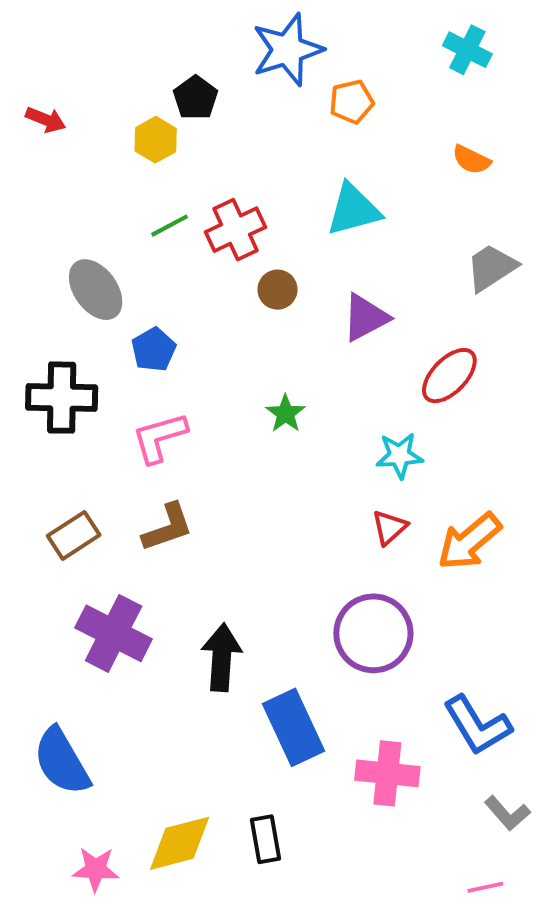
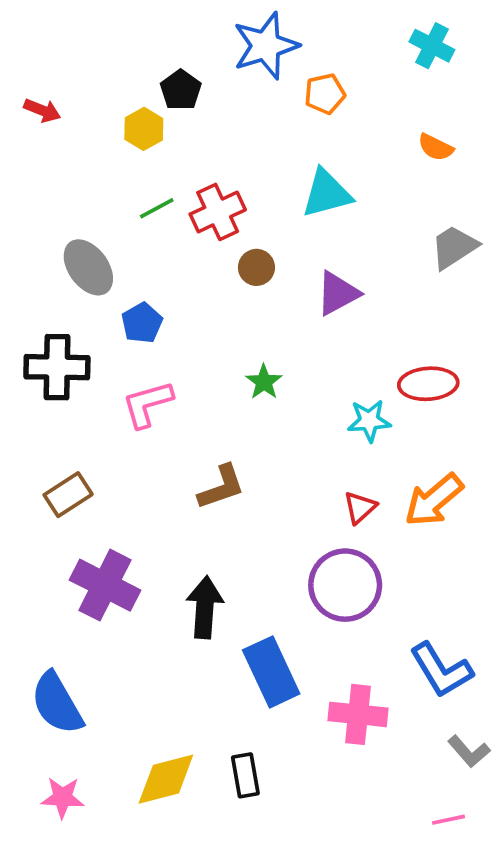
red ellipse: (449, 376) -> (428, 384), moved, turned 42
brown L-shape: (168, 527) -> (221, 487), moved
red triangle: (389, 527) -> (360, 508), moved
pink star: (96, 869) -> (63, 798), moved

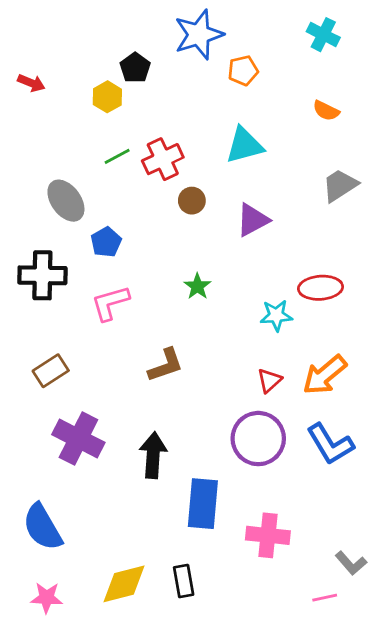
blue L-shape: (441, 670) -> (330, 444), moved
blue rectangle: (271, 672) -> (203, 504), turned 30
pink line: (449, 820) -> (325, 598), moved

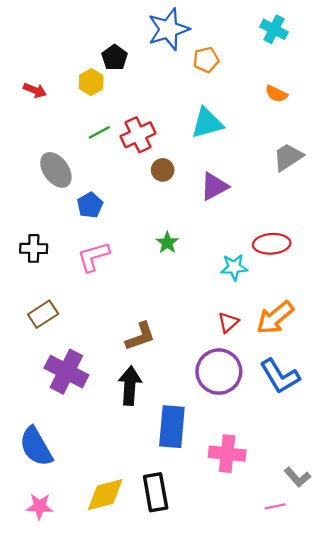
red arrow: (31, 83) -> (35, 90), moved
black cross: (42, 275) -> (34, 248), moved, size x0.7
brown L-shape: (166, 365) -> (140, 336), moved
black rectangle: (184, 581) -> (156, 492), size x1.4

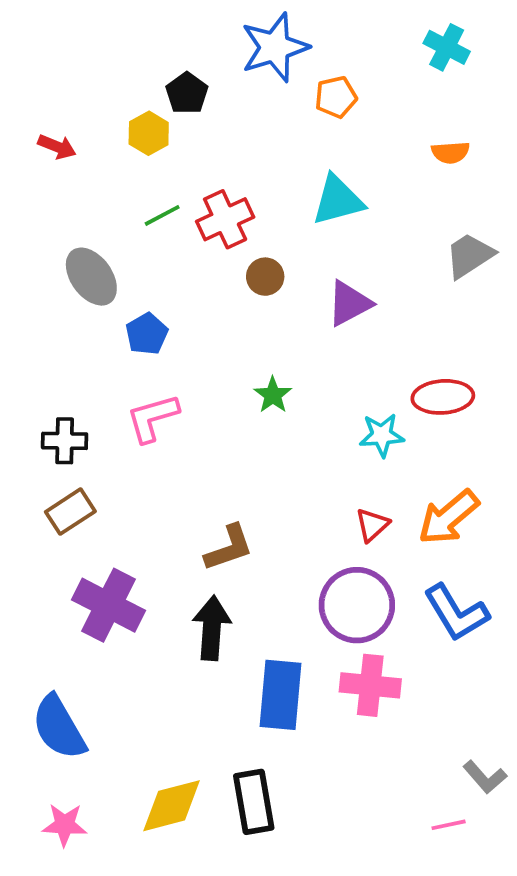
orange semicircle: (276, 94) -> (450, 152), turned -30
black cross: (34, 248) -> (65, 441), moved
pink cross: (227, 454) -> (370, 685), moved

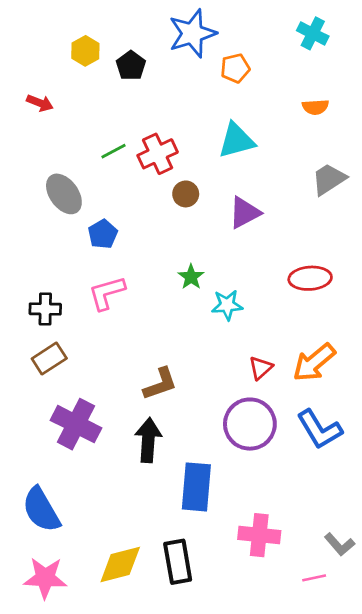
yellow hexagon: (149, 133) -> (85, 51), moved
cyan star: (382, 435) -> (227, 305), moved
pink cross: (370, 685) -> (259, 535), moved
pink star: (65, 825) -> (45, 578), size x1.4

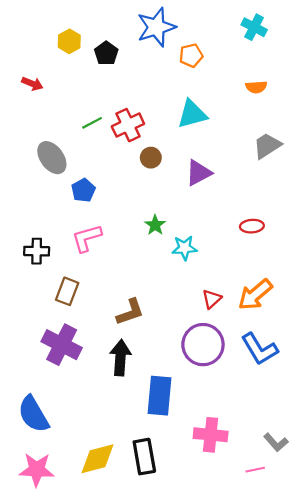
red ellipse: (310, 278) -> (252, 226), size x0.7
brown rectangle: (49, 358) -> (67, 291), moved, turned -36

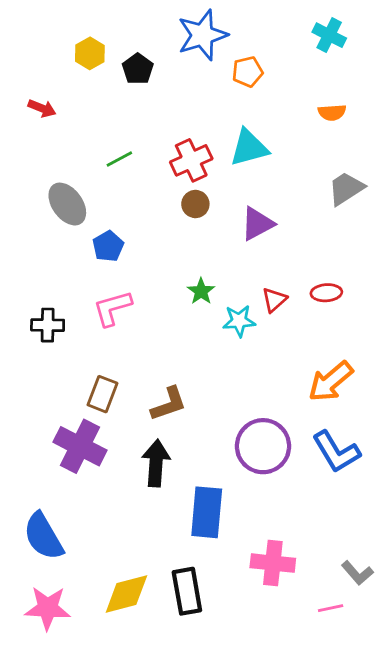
red cross: (128, 125) -> (191, 160), moved
brown rectangle: (67, 291) -> (103, 394), moved
red triangle: (212, 299) -> (274, 300), moved

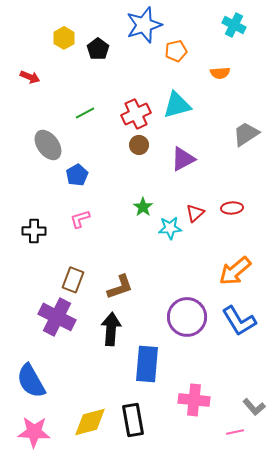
orange semicircle: (332, 113) -> (220, 73), moved
pink L-shape: (112, 308) -> (80, 219), size x0.7

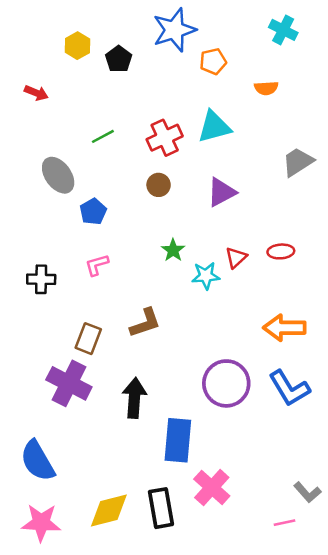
brown circle: (139, 145) -> (159, 185), moved
orange arrow: (235, 271) -> (284, 328), turned 40
brown L-shape: (120, 287) -> (145, 323), moved
pink cross: (194, 400) -> (212, 487), moved, turned 36

